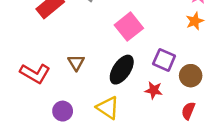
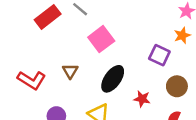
pink square: (129, 27) -> (101, 39), moved
purple square: (164, 60) -> (159, 55), moved

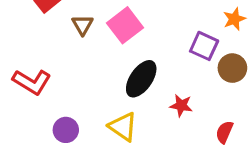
brown triangle: (70, 71) -> (82, 25), moved
brown circle: (177, 86) -> (232, 68), moved

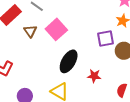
purple square: (204, 46) -> (105, 39), turned -30

